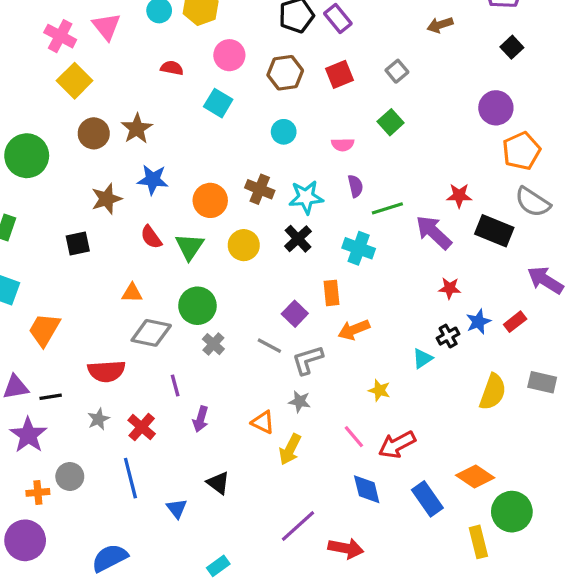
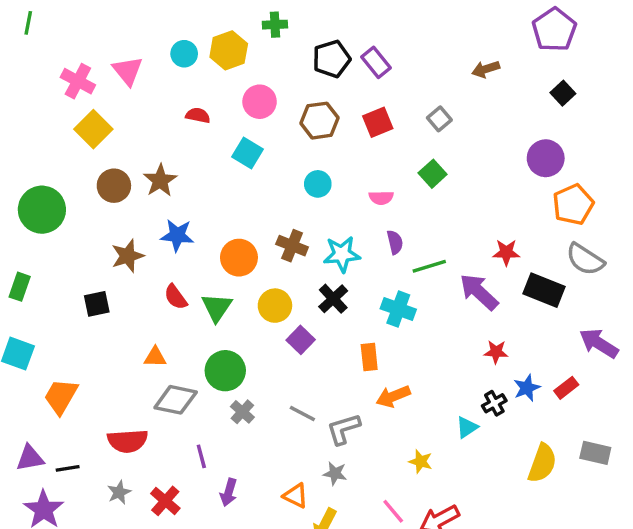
purple square: (295, 314) -> (301, 340), moved

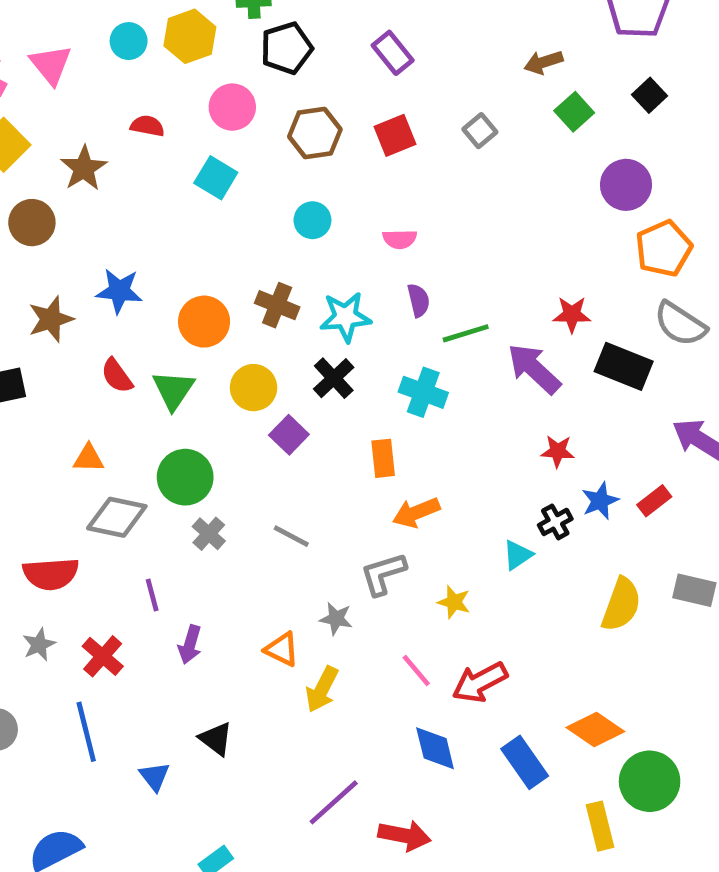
black pentagon: (331, 59) -> (287, 48), moved
green square: (433, 174) -> (574, 112), moved
brown star: (160, 181) -> (84, 168), moved
gray L-shape: (343, 429) -> (383, 574), moved

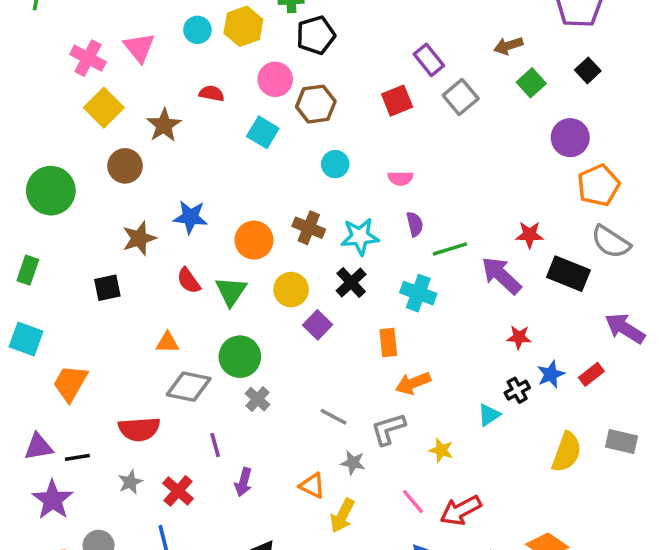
purple rectangle: (393, 53) -> (429, 60), moved
gray square: (480, 131) -> (461, 97), size x1.4
brown hexagon: (315, 133) -> (316, 104), moved
gray line: (291, 536) -> (333, 417), moved

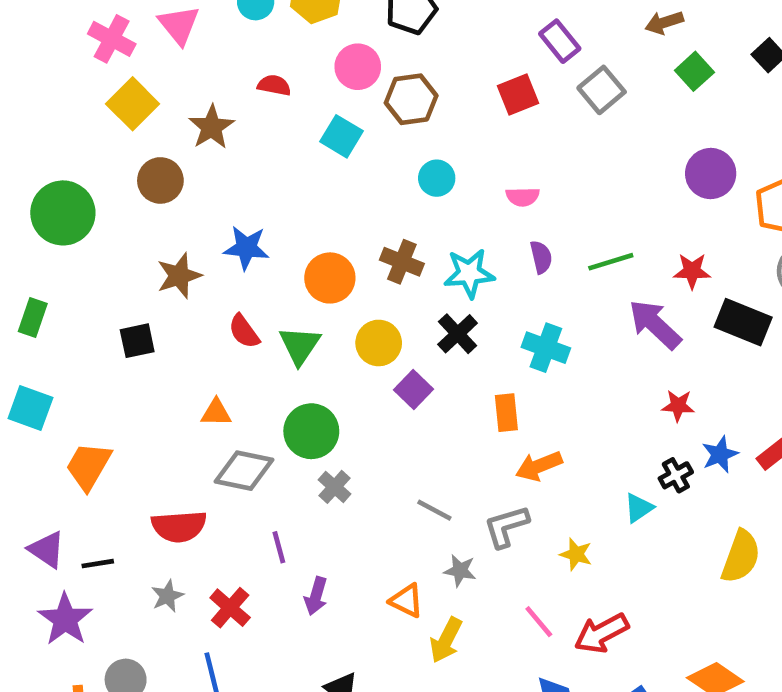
purple circle: (570, 138) -> (711, 174), moved
green line: (450, 249) -> (611, 262), moved
purple triangle: (38, 447) -> (47, 550), turned 44

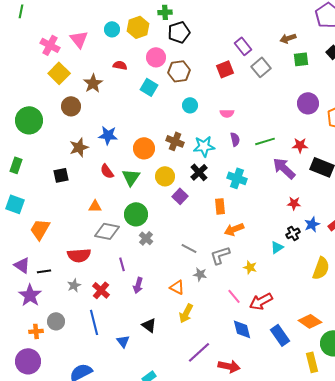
green square: (694, 71) -> (301, 59), turned 35
yellow arrow: (446, 640) -> (186, 313), moved

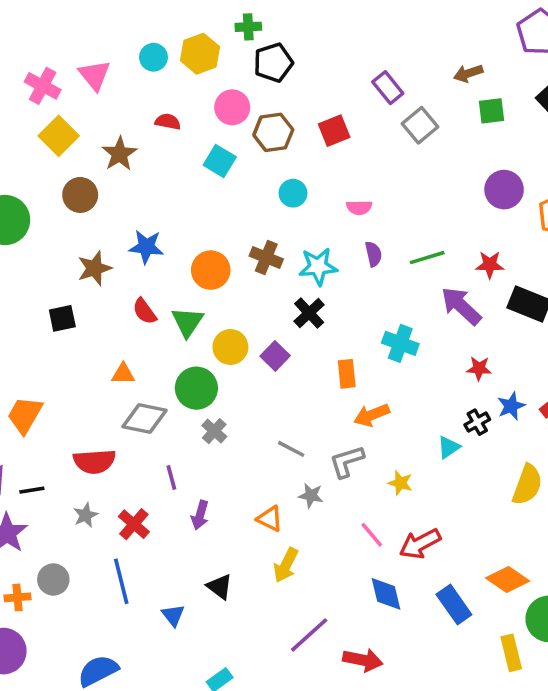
red square: (225, 69) -> (334, 131), moved
yellow circle: (165, 176) -> (230, 347), moved
cyan cross: (237, 178) -> (400, 343), moved

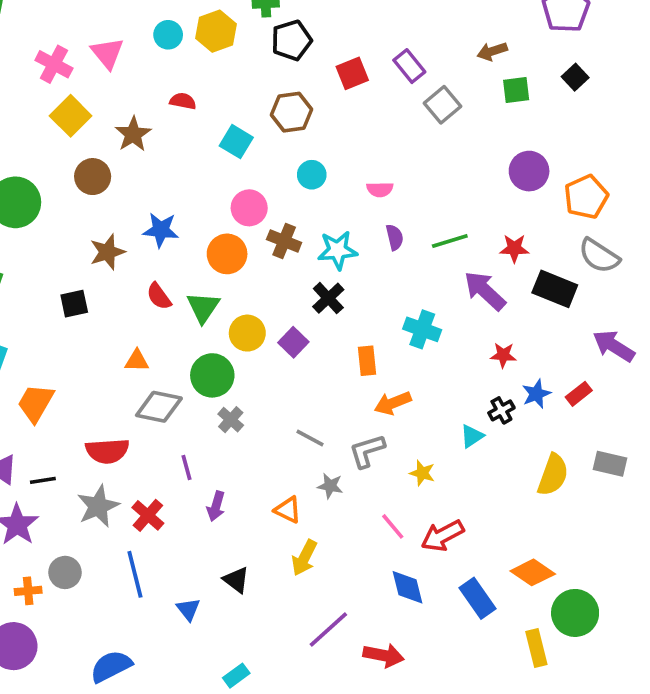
pink circle: (232, 107) -> (249, 208), moved
red square: (334, 131) -> (352, 73), moved
gray star: (86, 515) -> (98, 506), size x1.6

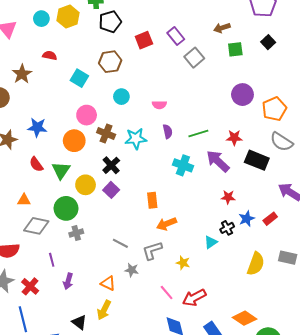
black cross: (328, 298) -> (111, 165), moved
cyan cross: (422, 329) -> (183, 165), moved
gray cross: (231, 420) -> (76, 233), turned 32
yellow arrow: (304, 558) -> (104, 310), moved

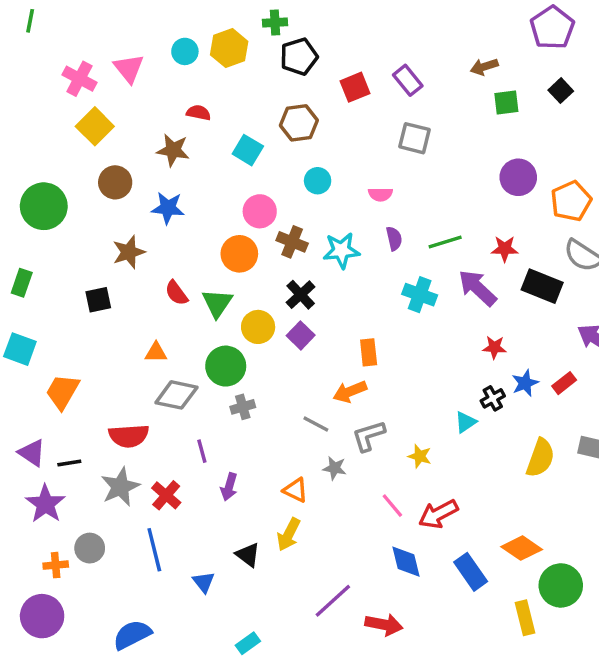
gray square: (194, 58) -> (415, 138), moved, turned -36
brown star: (22, 74) -> (173, 150), moved, turned -30
blue star: (37, 127) -> (168, 208), moved
orange arrow: (167, 224) -> (350, 392), moved

